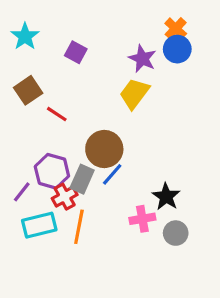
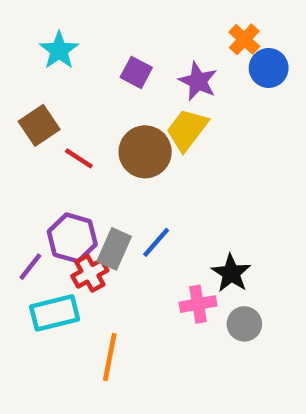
cyan star: (25, 36) -> (59, 50), moved
blue circle: (177, 49) -> (269, 68), moved
purple square: (76, 52) -> (136, 72), moved
brown circle: (104, 149) -> (145, 152), moved
orange line: (79, 227) -> (110, 357), moved

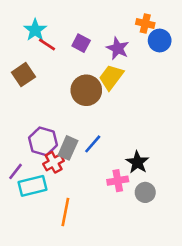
orange cross: (244, 39) -> (145, 23), turned -30
red line: (79, 158) -> (47, 44), moved
purple line: (30, 267) -> (16, 171), moved

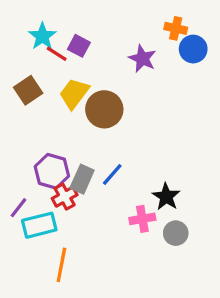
purple square: (81, 43) -> (79, 46), moved
yellow trapezoid: (111, 77) -> (74, 93), moved
orange line: (65, 212) -> (61, 265), moved

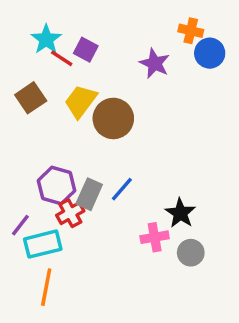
orange line: (61, 265) -> (46, 287), moved

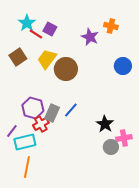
orange cross: (191, 31) -> (111, 26), moved
blue circle: (210, 53) -> (123, 66), moved
pink cross: (155, 237) -> (124, 138), moved

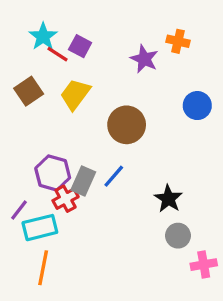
brown circle: (66, 69) -> (127, 125), moved
pink cross: (124, 138) -> (204, 265), moved

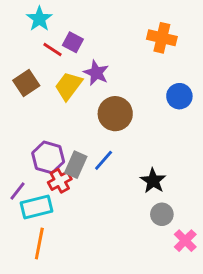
cyan star: (43, 36) -> (39, 19), moved
orange cross: (178, 41) -> (162, 38), size x1.4
purple star: (144, 59) -> (96, 73), moved
pink cross: (204, 265) -> (185, 241), turned -35

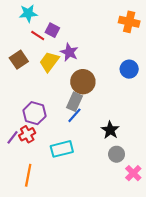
cyan star: (39, 19) -> (28, 13), turned 30
orange cross: (162, 38) -> (129, 22), moved
gray rectangle: (76, 165) -> (74, 102), moved
red cross: (60, 181) -> (27, 134), moved
cyan rectangle: (36, 207) -> (62, 149), moved

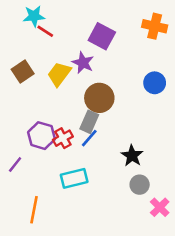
purple square: (52, 30) -> (102, 36), moved, size x1.5
red line: (38, 35) -> (45, 31), moved
red cross: (27, 134) -> (63, 138), moved

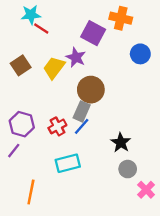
orange cross: (155, 26) -> (121, 18), moved
blue circle: (155, 83) -> (140, 54), moved
purple hexagon: (41, 136) -> (22, 124), moved

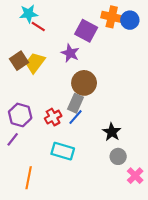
blue circle: (140, 54) -> (130, 20), moved
yellow trapezoid: (54, 68) -> (35, 63), moved
cyan rectangle: (68, 163) -> (63, 151), turned 30

